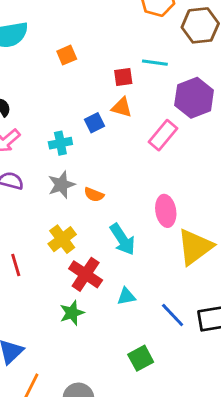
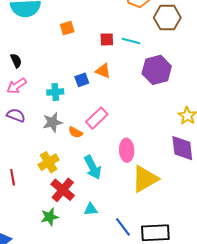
red square: (123, 77) -> (107, 39), moved
pink rectangle: (163, 135) -> (97, 118), moved

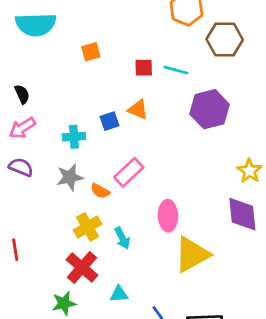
yellow cross: (49, 162) -> (88, 227), moved
cyan arrow: (93, 167) -> (122, 238), size x0.7

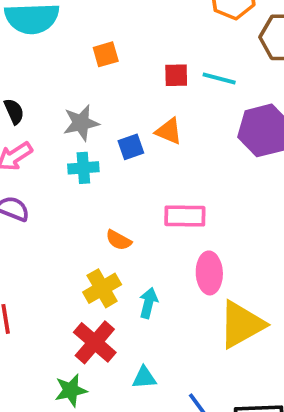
pink rectangle: (129, 172) -> (185, 216), moved, turned 44
gray star: (70, 177) -> (81, 123), moved
cyan arrow: (122, 238) -> (148, 303), turned -140

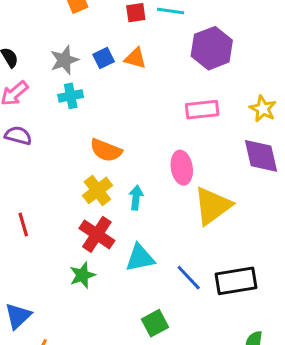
blue square: (131, 147) -> (104, 58), moved
pink rectangle: (185, 216) -> (202, 110), moved
orange semicircle: (119, 240) -> (106, 150), size x1.5
cyan triangle: (144, 378) -> (140, 258), size x1.5

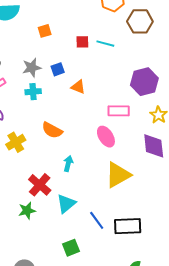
purple hexagon: (212, 48) -> (144, 82), moved
orange triangle: (135, 58) -> (78, 87), moved
pink ellipse: (182, 168) -> (106, 137), moved, turned -30
yellow cross: (97, 190) -> (16, 142), moved
cyan triangle: (140, 258) -> (66, 204), turned -35

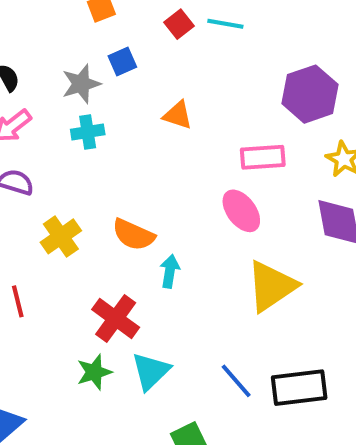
red square: (82, 42) -> (179, 24), turned -32
blue square: (58, 69) -> (122, 61), moved
orange semicircle: (52, 130) -> (133, 235), moved
cyan triangle: (66, 204) -> (151, 371), moved

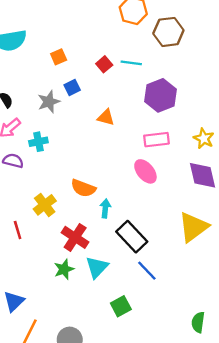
purple hexagon: (310, 94) -> (160, 95), moved
cyan cross: (88, 132) -> (38, 142), moved
yellow cross: (61, 236) -> (45, 205), moved
yellow triangle: (272, 286) -> (193, 227), moved
black rectangle: (299, 388) -> (132, 237), moved, turned 56

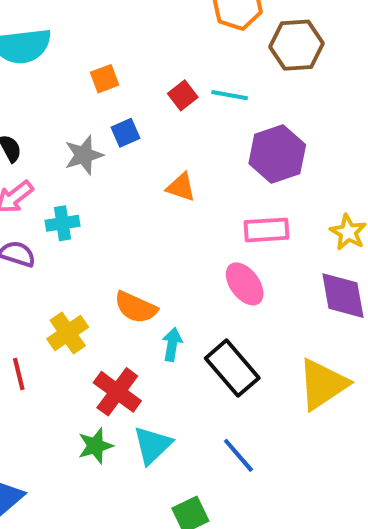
black rectangle: (132, 237) -> (232, 368), moved

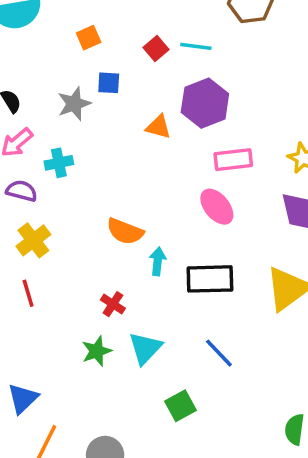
blue square: (125, 133) -> (109, 83), turned 30
purple hexagon: (277, 154) -> (205, 103), moved
yellow cross: (68, 333) -> (33, 240), moved
black rectangle: (232, 368) -> (210, 279), turned -48
red cross: (117, 392) -> (113, 304), size x0.6

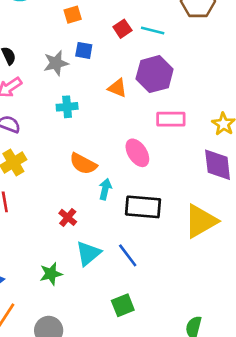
cyan cross: (59, 163) -> (67, 107), moved
pink ellipse: (217, 207) -> (137, 153), moved
green star: (97, 351) -> (51, 274), moved
blue line: (219, 353) -> (128, 255), moved
green square: (181, 406) -> (123, 305), moved

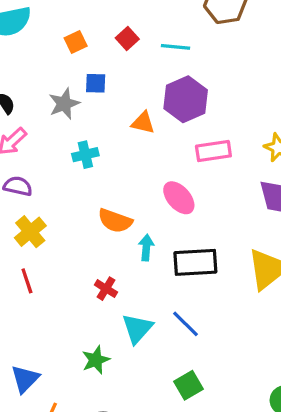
red square: (122, 29) -> (127, 38), moved

